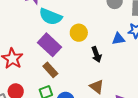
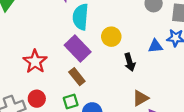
cyan semicircle: (51, 17) -> (81, 17), turned 70
brown triangle: (97, 87) -> (140, 98), moved, turned 49

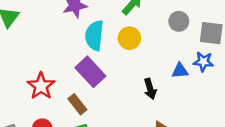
yellow circle: (111, 37) -> (129, 38), moved
brown rectangle: (77, 77) -> (77, 104), moved

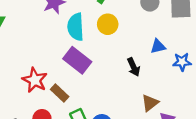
blue star: (203, 62) -> (182, 62), moved
brown rectangle: (77, 104) -> (60, 93), moved

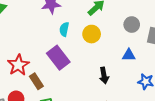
cyan semicircle: (76, 27) -> (64, 29), size x0.6
blue triangle: (158, 46) -> (129, 55), moved

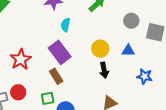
yellow circle: (92, 34) -> (100, 49), moved
brown rectangle: (36, 81) -> (56, 76), moved

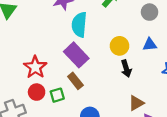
cyan semicircle: (66, 25) -> (79, 25), size x1.6
red circle: (18, 92) -> (37, 92), moved
green square: (48, 98) -> (57, 95), moved

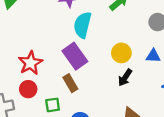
black arrow: (126, 69) -> (125, 78), turned 42
green square: (57, 95) -> (53, 105), moved

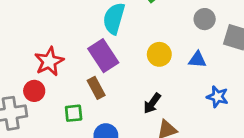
black arrow: (125, 78) -> (152, 103), moved
red circle: (28, 89) -> (34, 91), moved

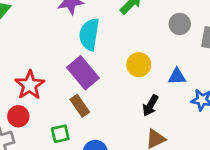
blue triangle: (197, 60) -> (177, 76), moved
black arrow: (152, 103) -> (150, 105), moved

